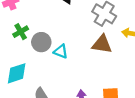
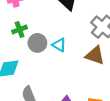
cyan triangle: (61, 51) -> (59, 45), moved

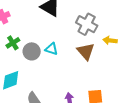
brown triangle: (95, 55) -> (86, 51), turned 42

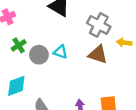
brown triangle: (86, 51) -> (98, 54), turned -30

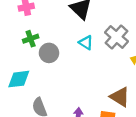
cyan triangle: (61, 52) -> (86, 43), moved
brown triangle: (98, 54) -> (120, 97), moved

